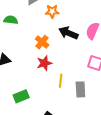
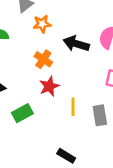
orange star: (52, 11) -> (42, 24), moved
green rectangle: (21, 96) -> (22, 113), moved

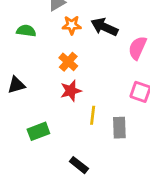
black arrow: (76, 44) -> (104, 27), moved
green rectangle: (22, 113) -> (38, 131), moved

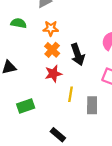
orange star: (72, 25) -> (51, 28), moved
black arrow: (104, 27) -> (78, 54), moved, turned -135

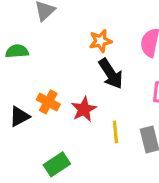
orange star: (51, 28) -> (101, 41), moved
orange cross: (52, 50) -> (48, 102), moved

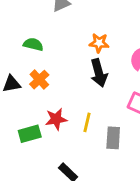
green semicircle: (17, 51) -> (33, 44), moved
red star: (84, 109) -> (56, 119), moved

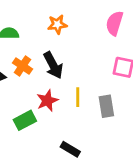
orange star: (99, 43) -> (57, 24), moved
black arrow: (99, 73) -> (53, 65), moved

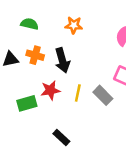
orange cross: (22, 66) -> (35, 55), turned -30
gray rectangle: (106, 106) -> (103, 95), moved, turned -48

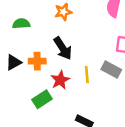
orange cross: (35, 55) -> (37, 61), moved

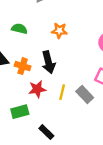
green rectangle: (42, 99) -> (20, 112), moved

